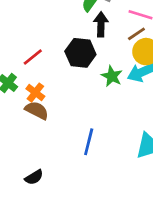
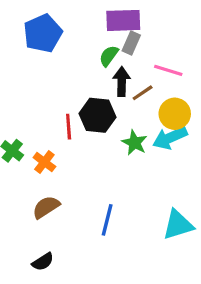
brown line: (136, 34) -> (143, 93), moved
red line: (33, 57) -> (69, 127), moved, turned -55
brown semicircle: (37, 110) -> (46, 207), moved, turned -60

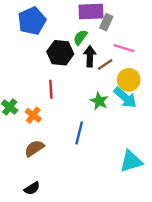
gray rectangle: (131, 43) -> (106, 22), moved
black hexagon: (97, 115) -> (60, 53), moved
cyan arrow: (170, 138) -> (125, 98), turned -115
blue line: (107, 220) -> (79, 133), moved

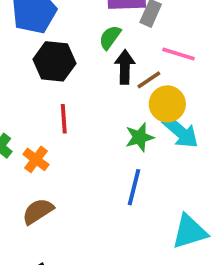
black hexagon: (60, 53) -> (54, 61), moved
yellow circle: (129, 80) -> (167, 104), moved
green star: (99, 101) -> (140, 137), turned 30
blue line: (79, 133) -> (134, 187), moved

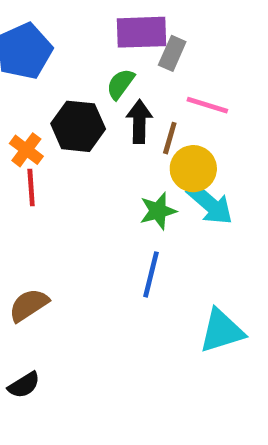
black hexagon: (54, 61) -> (78, 126), moved
brown line: (149, 80) -> (170, 138), turned -40
red line: (64, 119) -> (31, 187), moved
orange cross: (36, 159) -> (26, 150), moved

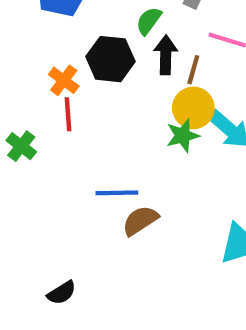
yellow circle: (193, 169) -> (193, 108), moved
blue line: (151, 274) -> (117, 193), moved, turned 75
brown semicircle: (29, 305) -> (140, 221), moved

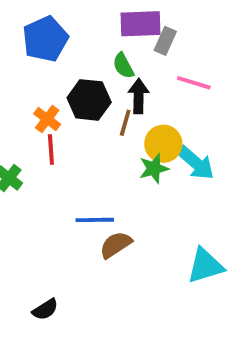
green semicircle: (149, 21) -> (123, 66), turned -64
brown line: (193, 70) -> (125, 123), moved

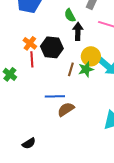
black hexagon: (89, 100) -> (52, 47), moved
brown line: (125, 123) -> (71, 69), moved

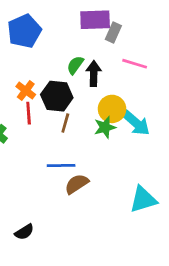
green semicircle: (70, 15) -> (75, 65), moved, turned 64
brown line: (71, 69) -> (65, 123), moved

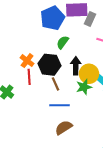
blue pentagon: (24, 31) -> (52, 18), moved
black arrow: (94, 74) -> (76, 66), moved
brown line: (65, 123) -> (55, 84), turned -40
blue line: (61, 165) -> (60, 105), moved

